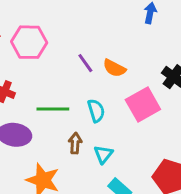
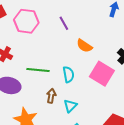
purple line: (85, 63) -> (64, 23), moved
pink square: (143, 105) -> (102, 74), turned -35

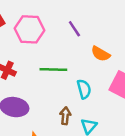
green line: (38, 70) -> (53, 70), moved

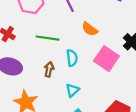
brown arrow: (65, 116) -> (49, 69), moved

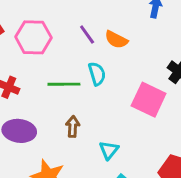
orange semicircle: (90, 29) -> (116, 40), moved
cyan semicircle: (72, 58) -> (97, 74), moved

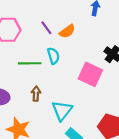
orange semicircle: (116, 40) -> (67, 31), turned -63
cyan triangle: (109, 150) -> (62, 111), size x1.5

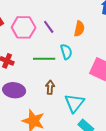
purple line: (46, 28) -> (49, 27), moved
orange semicircle: (67, 31) -> (79, 29), turned -42

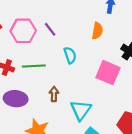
orange semicircle: (79, 29) -> (97, 31), moved
green line: (44, 59) -> (34, 66), moved

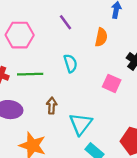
purple line: (50, 29) -> (65, 22), moved
pink square: (108, 73) -> (112, 83), size x0.7

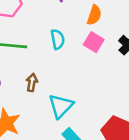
pink square: (112, 83) -> (94, 42), moved

